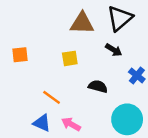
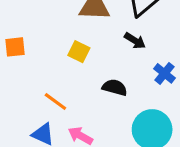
yellow square: (70, 58) -> (79, 52), turned 35

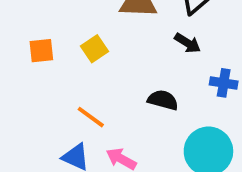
yellow square: (79, 52) -> (95, 49), moved, turned 30
blue cross: (165, 73) -> (224, 83), turned -30

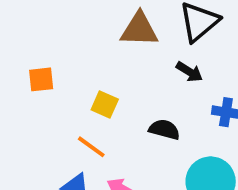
yellow square: (95, 49) -> (105, 104), moved, turned -32

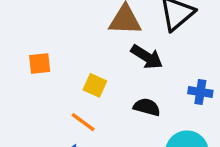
black arrow: (189, 72) -> (147, 57), moved, size x1.4

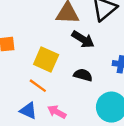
yellow square: (95, 85) -> (46, 60), size x1.5

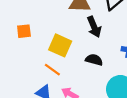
black arrow: (83, 39) -> (94, 27), turned 35

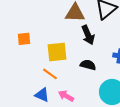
yellow square: (60, 45) -> (57, 52), turned -30

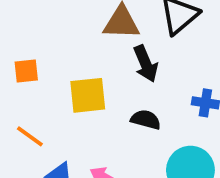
orange line: (50, 74) -> (30, 136), moved

